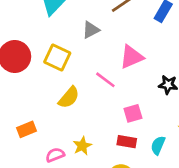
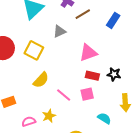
pink line: (105, 80) -> (64, 95), moved
red rectangle: (127, 142) -> (92, 76), moved
cyan semicircle: (158, 145) -> (104, 118), turned 96

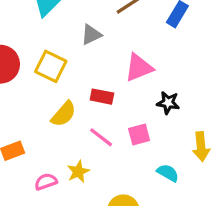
black star: (114, 74) -> (168, 103), moved
red rectangle: (92, 76) -> (102, 97), moved

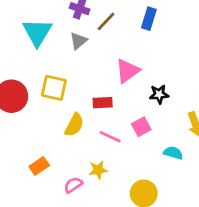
gray triangle: (91, 35) -> (79, 41), moved
yellow star: (78, 172) -> (98, 170), turned 30

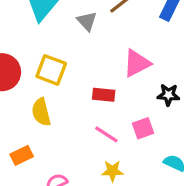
gray triangle: (79, 41) -> (87, 21), turned -42
yellow semicircle: (74, 125) -> (41, 112), moved, turned 130
yellow star: (98, 170) -> (112, 171), moved

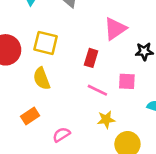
red rectangle: (104, 95) -> (91, 58), turned -72
pink square: (143, 128) -> (127, 81), turned 30

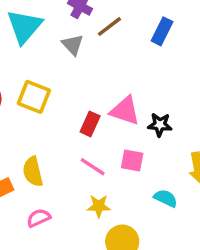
pink triangle: (115, 29) -> (125, 111), moved, turned 45
yellow semicircle: (42, 79) -> (33, 172), moved

